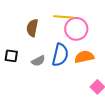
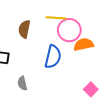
orange semicircle: (84, 57) -> (84, 44), moved
gray semicircle: (38, 61) -> (22, 83), moved, turned 104

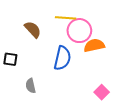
brown semicircle: (24, 29) -> (33, 30), turned 126

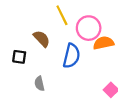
yellow line: (66, 18) -> (62, 15), moved, turned 60
brown semicircle: (33, 30) -> (42, 39), moved

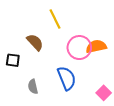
pink circle: (89, 28) -> (79, 48), moved
blue semicircle: (71, 56) -> (67, 78), moved, turned -35

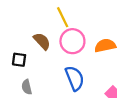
pink circle: (79, 48) -> (72, 41), moved
gray semicircle: (33, 87) -> (27, 87), moved

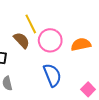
yellow line: (63, 17) -> (31, 24), moved

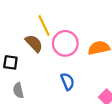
blue semicircle: (52, 75) -> (68, 81), size x0.7

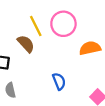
pink circle: (65, 43) -> (63, 24), moved

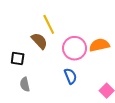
pink circle: (63, 24) -> (75, 48), moved

